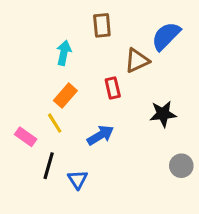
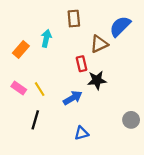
orange rectangle: (65, 96) -> (21, 49), moved
black star: (163, 114) -> (97, 80), moved
pink rectangle: (26, 137) -> (19, 88), moved
blue triangle: (78, 179) -> (81, 133), moved, turned 48

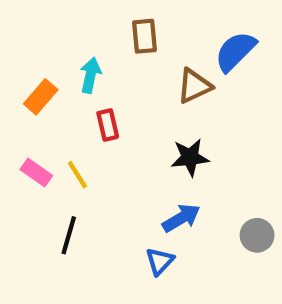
red rectangle: (81, 64) -> (108, 125), moved
blue arrow: (73, 98) -> (181, 218), moved
blue triangle: (81, 133) -> (160, 261), turned -32

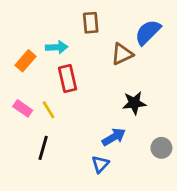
cyan arrow: (90, 75) -> (57, 47), turned 75
red rectangle: (108, 125) -> (68, 78), size x1.4
black star: (190, 157) -> (134, 103), moved

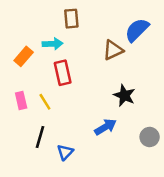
brown rectangle: (91, 23) -> (71, 19), moved
black star: (134, 103) -> (124, 95), turned 30
pink rectangle: (23, 108) -> (21, 100), turned 42
blue triangle: (100, 164) -> (65, 152), moved

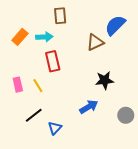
orange rectangle: (24, 56) -> (20, 37), moved
black star: (124, 95) -> (105, 80), turned -30
black line: (40, 137) -> (34, 115), turned 36

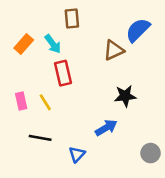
cyan arrow: (44, 37) -> (53, 44), turned 56
black line: (34, 115) -> (40, 138), turned 48
gray circle: (126, 115) -> (151, 153), moved
blue triangle: (55, 128) -> (77, 154), moved

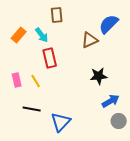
blue arrow: (106, 128) -> (111, 101), moved
blue triangle: (77, 154) -> (61, 122), size x1.5

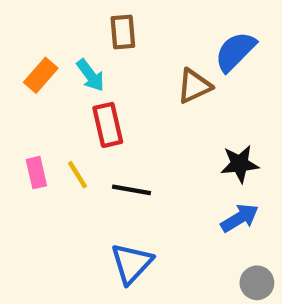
black star: (99, 76) -> (240, 164), moved
black line: (32, 109) -> (132, 190), moved
gray circle: (119, 121) -> (257, 283), moved

